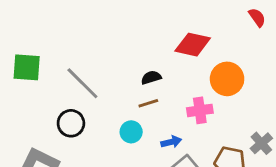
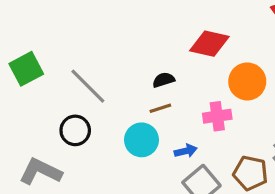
green square: (27, 67) -> (26, 69), turned -32
cyan circle: (131, 132) -> (141, 140), size x1.4

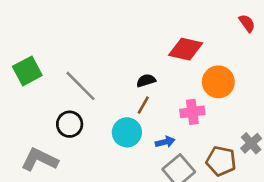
brown line: (160, 108) -> (143, 105), turned -42

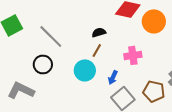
orange circle: (218, 82) -> (154, 21), moved
blue arrow: (165, 142) -> (113, 77), turned 128

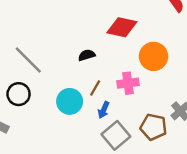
orange circle: (154, 21) -> (154, 56), moved
brown line: (97, 50) -> (95, 88), moved

